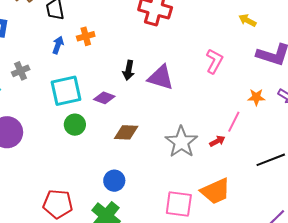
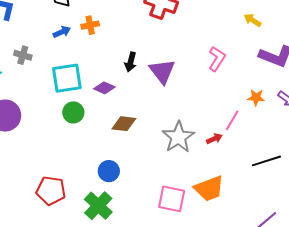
blue arrow: (58, 45) -> (62, 32), turned 42
gray cross: (21, 71) -> (23, 55), turned 36
purple triangle: (161, 77) -> (162, 71), turned 32

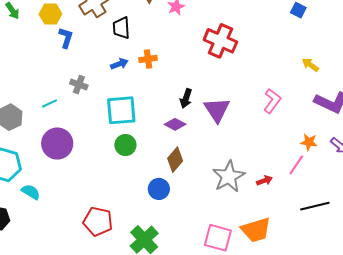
purple diamond: (104, 88) -> (175, 124), moved
pink line: (232, 120) -> (296, 165), moved
brown diamond: (124, 124) -> (175, 160), turned -60
blue circle: (109, 171) -> (159, 189), moved

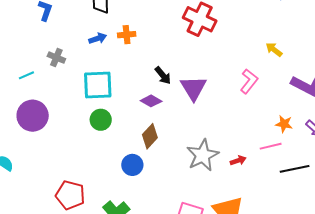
yellow arrow: (310, 65) -> (274, 50), moved
black arrow: (186, 98) -> (163, 75), turned -60
pink line: (296, 165) -> (271, 146), turned 40
black line: (315, 206) -> (295, 169), moved

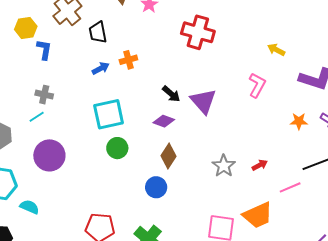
gray cross: (56, 58) -> (44, 95), moved
pink line: (271, 146) -> (290, 187), moved
gray star: (203, 155) -> (224, 166), size x0.7

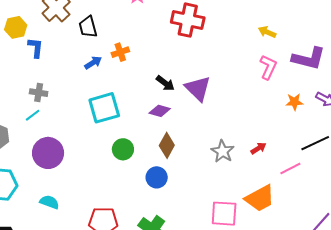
pink L-shape: (257, 85) -> (268, 67), moved
green circle: (117, 148) -> (123, 149), moved
cyan semicircle: (30, 207) -> (49, 202), moved

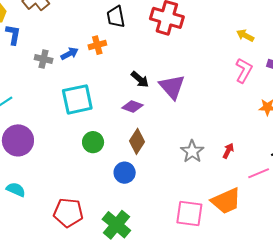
black trapezoid: (88, 27) -> (116, 17), moved
gray cross: (39, 93) -> (44, 59), moved
red arrow: (258, 148) -> (228, 151), turned -35

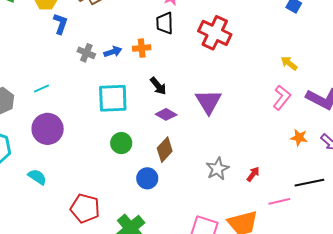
black arrow: (140, 79) -> (158, 86), moved

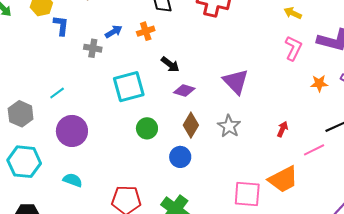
blue arrow: (113, 52) -> (114, 32), moved
purple triangle: (208, 102) -> (236, 82), moved
gray star: (217, 169) -> (229, 126), moved

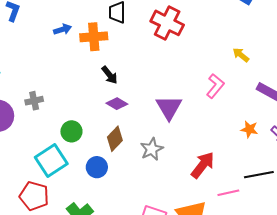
orange cross: (146, 31) -> (94, 37), size x1.5
gray cross: (93, 48) -> (34, 101), moved, turned -36
pink L-shape: (293, 48) -> (215, 86), moved
cyan square: (129, 87) -> (51, 160), moved, turned -32
red arrow: (282, 129) -> (203, 165), size x1.8

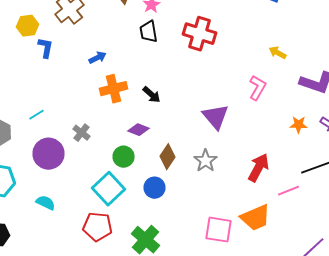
orange cross: (94, 37) -> (114, 89), moved
gray cross: (34, 101) -> (82, 133), turned -30
purple diamond: (117, 104) -> (138, 130), moved

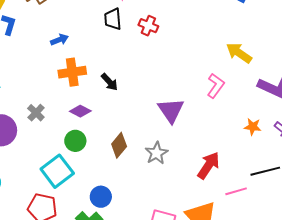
red cross: (200, 34) -> (148, 26), moved, size x0.6
yellow arrow: (278, 53) -> (239, 53), size x1.5
purple diamond: (138, 130) -> (80, 111), moved
blue circle: (154, 188) -> (101, 197), moved

